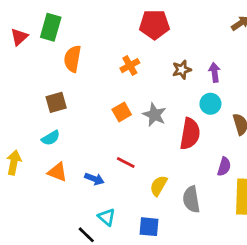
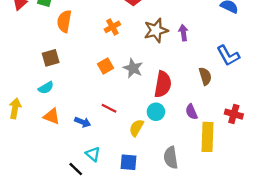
brown star: (182, 70) -> (156, 30), size x1.5
cyan circle: (210, 104) -> (156, 112), moved
purple semicircle: (224, 167) -> (191, 112), turned 140
gray semicircle: (191, 199) -> (171, 158), moved

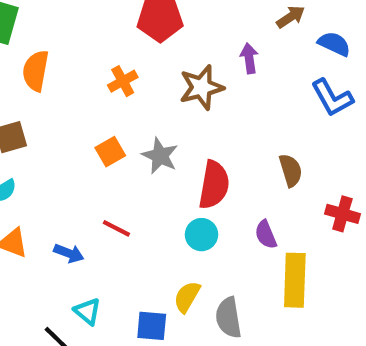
purple arrow: (183, 33) -> (249, 58), moved
blue L-shape: (228, 56) -> (332, 98), moved
red cross: (234, 114) -> (342, 214), moved
yellow semicircle: (136, 128) -> (187, 297), moved

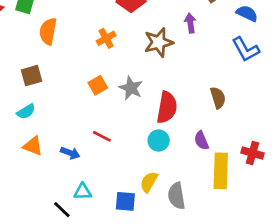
red cross: (342, 214) -> (253, 153), moved
cyan triangle: (87, 311) -> (83, 192), turned -42

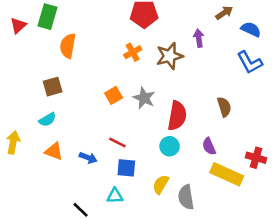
orange cross: (106, 38) -> (133, 52), moved
yellow rectangle: (221, 171) -> (227, 174), turned -68
cyan triangle: (83, 192) -> (115, 196), moved
blue square: (125, 201) -> (126, 168), moved

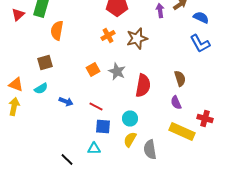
purple arrow: (199, 38) -> (160, 10), moved
cyan circle: (170, 146) -> (130, 118), moved
purple semicircle: (209, 146) -> (176, 102), moved
orange triangle: (54, 151) -> (16, 84), moved
blue arrow: (88, 158) -> (66, 102), moved

